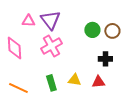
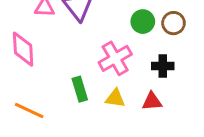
pink cross: (51, 46) -> (115, 58), moved
green rectangle: (51, 83) -> (80, 89), moved

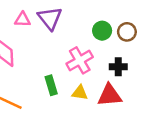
red triangle: (152, 101) -> (110, 95), size x1.5

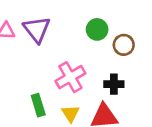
green circle: (102, 31) -> (97, 29), moved
yellow triangle: (80, 93) -> (70, 114), turned 49

